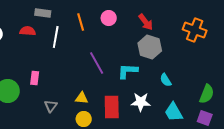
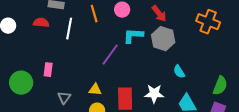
purple line: (97, 63) -> (110, 55), turned 65
cyan L-shape: (128, 71) -> (133, 36), moved

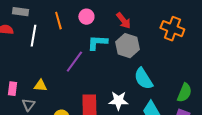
pink rectangle: (48, 70) -> (12, 89), moved
cyan semicircle: (179, 72) -> (143, 79), size x1.6
yellow triangle: (95, 90) -> (40, 86), moved

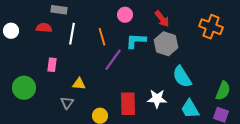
orange line: (58, 21) -> (102, 37), moved
pink rectangle: (12, 89) -> (52, 65), moved

